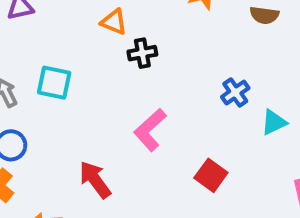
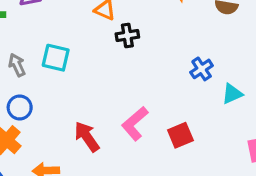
pink L-shape: (150, 130) -> (135, 124), moved
red square: (211, 175) -> (180, 135), turned 30

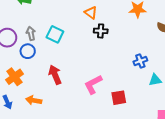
blue circle: (20, 107) -> (28, 51), moved
red arrow: (87, 137) -> (55, 75), moved

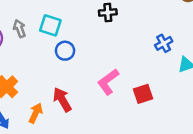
blue circle: (28, 51) -> (65, 51), moved
red arrow: (55, 75) -> (62, 100), moved
orange arrow: (34, 100) -> (36, 113), turned 112

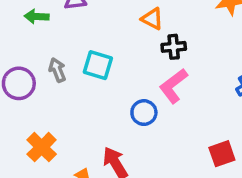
blue circle: (65, 51) -> (144, 113), moved
pink L-shape: (108, 82) -> (173, 86), moved

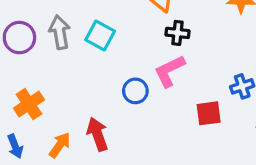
gray arrow: (57, 70) -> (60, 32), size x1.4
red square: (222, 154) -> (209, 113), moved

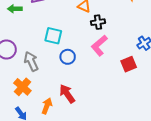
gray arrow: (60, 32) -> (31, 61), moved
blue circle: (135, 91) -> (68, 57), moved

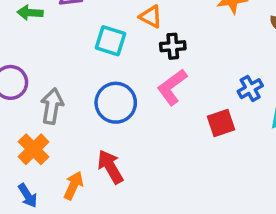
cyan square: (53, 36) -> (111, 41), moved
blue circle: (68, 57) -> (116, 103), size x1.5
gray arrow: (31, 61) -> (52, 106), turned 30

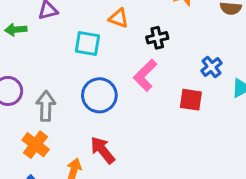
black cross: (173, 46) -> (157, 38), moved
red square: (221, 123) -> (191, 100), turned 35

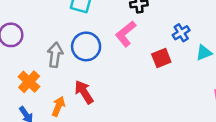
red square: (191, 100) -> (161, 58), turned -36
gray arrow: (46, 106) -> (55, 55), moved

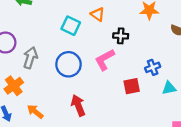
gray arrow: (55, 55) -> (30, 58), moved
red arrow: (84, 92) -> (78, 105), moved
orange arrow: (58, 106) -> (35, 112), turned -84

